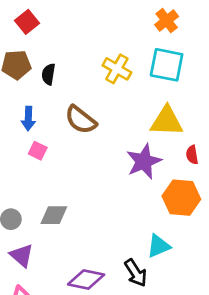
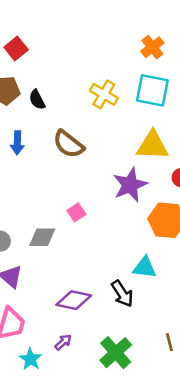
black semicircle: (48, 74) -> (37, 100), turned -36
pink square: (38, 151) -> (76, 212), moved, turned 30
cyan triangle: (159, 246) -> (145, 267), turned 30

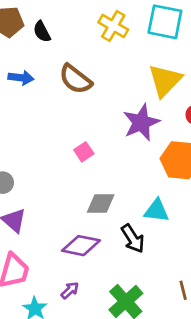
blue arrow: (17, 143) -> (21, 78), turned -85
yellow triangle: (152, 145) -> (165, 81), turned -48
gray diamond: (42, 237) -> (101, 204), moved

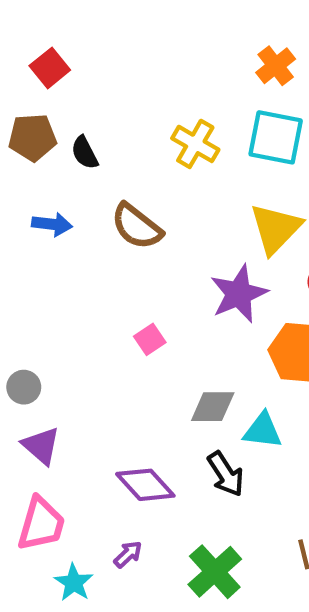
gray diamond: (101, 204) -> (213, 407), moved
purple diamond: (81, 246) -> (145, 485), turned 36

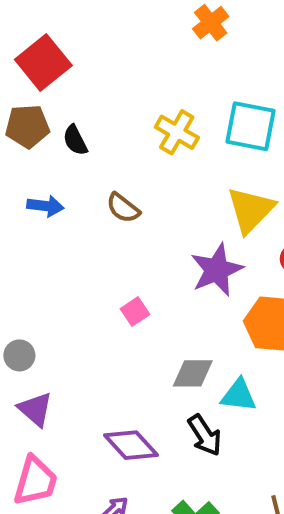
orange cross: (276, 66) -> (211, 23), moved
red square: (50, 68) -> (43, 63), size x1.5
brown semicircle: (137, 226) -> (123, 208), size x0.7

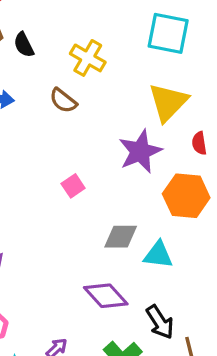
yellow cross: (177, 132) -> (88, 58), moved
black arrow: (205, 435) -> (160, 322), moved
purple diamond: (131, 445) -> (106, 296), moved

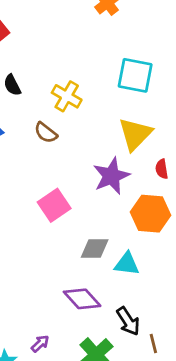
pink square: (73, 186) -> (54, 205), size x1.6

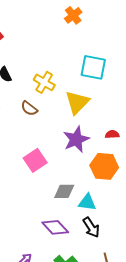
yellow triangle: (135, 134) -> (77, 102), moved
red semicircle: (162, 169) -> (112, 134), turned 96
black arrow: (128, 321) -> (91, 227), moved

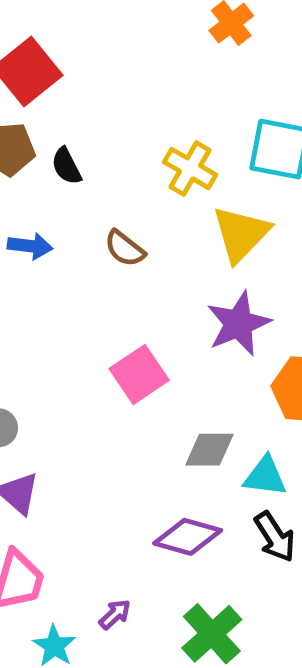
yellow cross: (44, 82) -> (190, 168), moved
purple diamond: (55, 227) -> (188, 537), turned -32

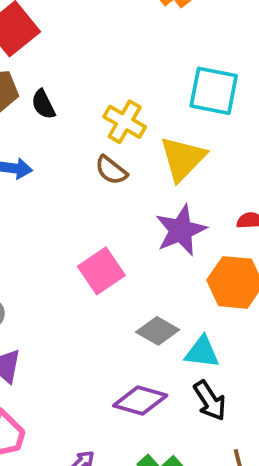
yellow cross: (190, 168) -> (125, 122), moved
brown semicircle: (125, 248) -> (111, 170), moved
gray diamond: (209, 450) -> (158, 331), turned 30

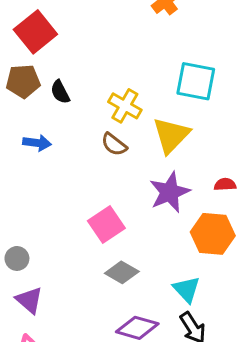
gray diamond: (158, 331) -> (122, 272), moved
cyan triangle: (202, 352) -> (187, 289), turned 40

